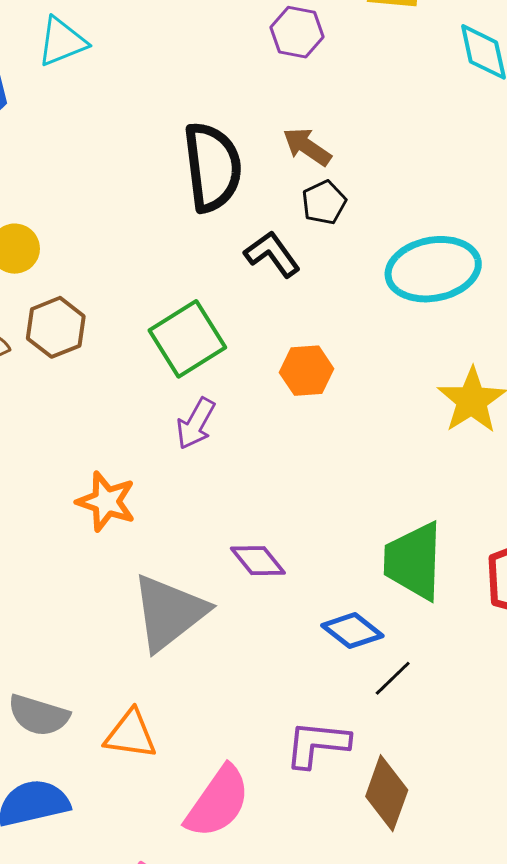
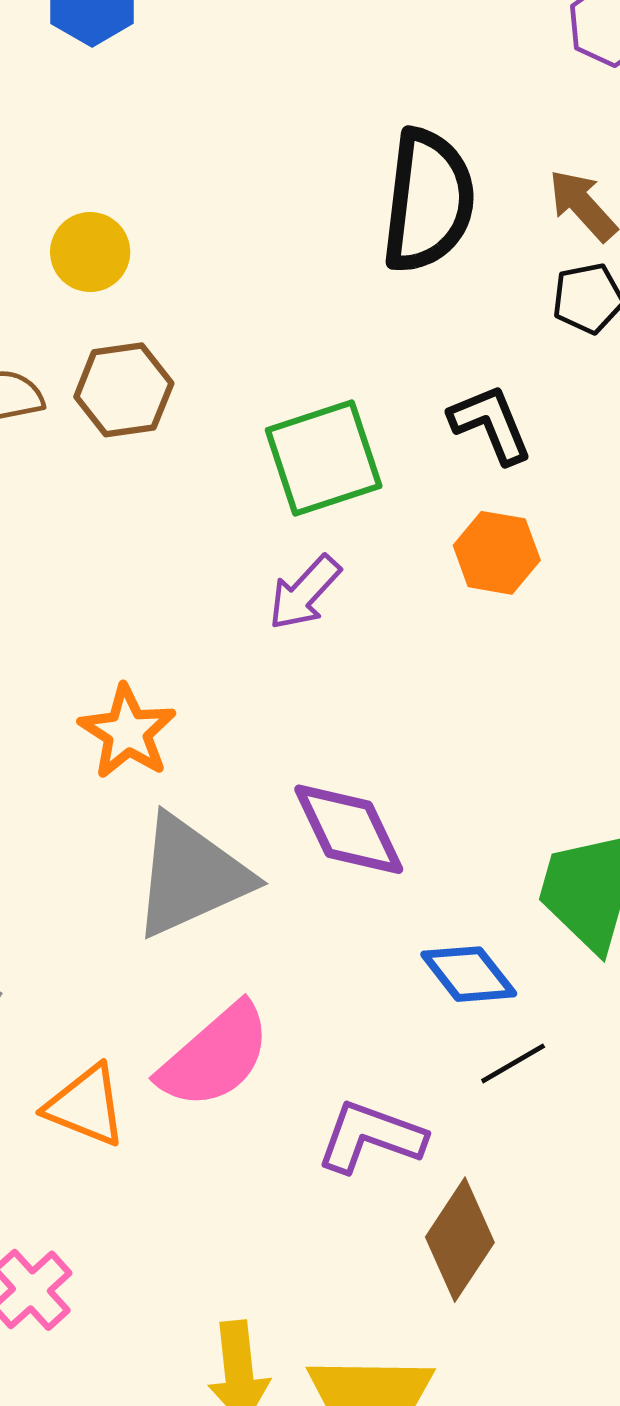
black L-shape: (272, 254) -> (491, 424), moved
orange star: (106, 502) -> (127, 732), moved
purple diamond: (258, 561) -> (349, 829), size x1.4
orange triangle: (131, 734) -> (86, 1106), moved
pink semicircle: (218, 802) -> (215, 1056), moved

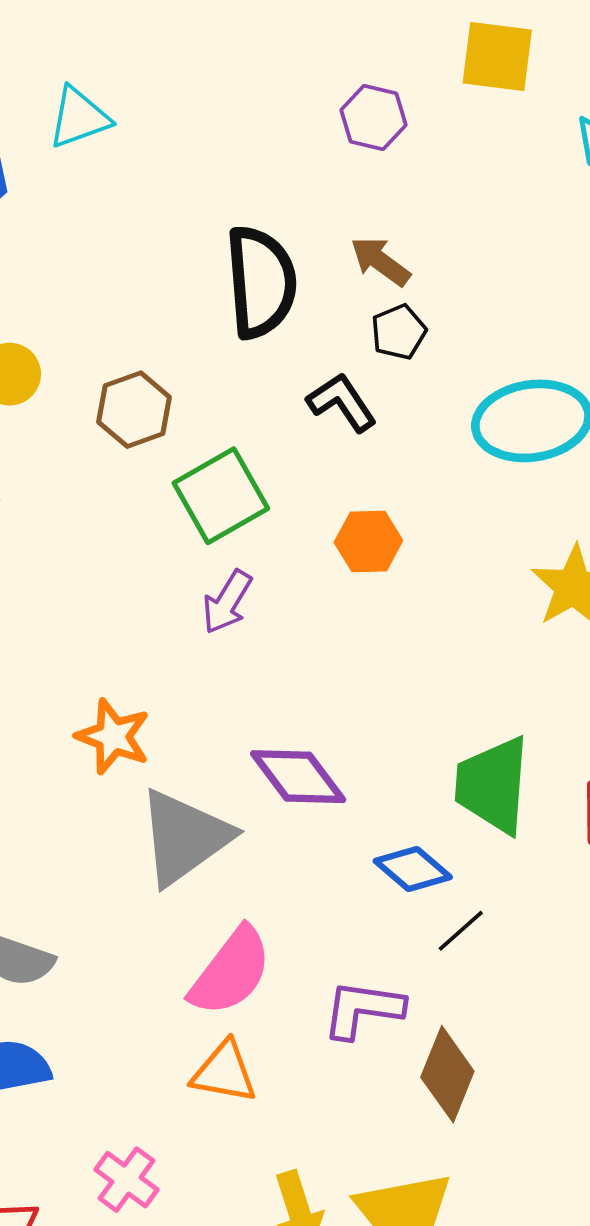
brown hexagon: (124, 390) -> (134, 410), moved
black L-shape: (491, 424) -> (342, 402), moved
orange triangle: (86, 1106) -> (224, 1072), moved

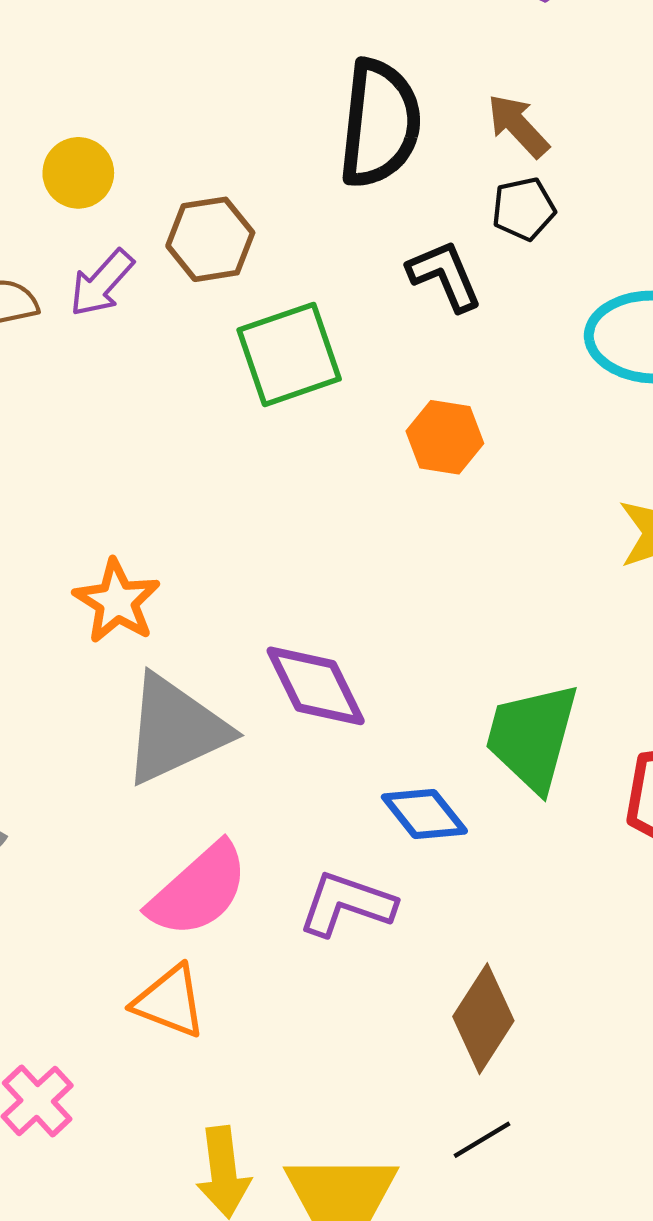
purple arrow: (227, 602) -> (102, 283), moved
black line: (461, 931) -> (482, 1140), moved
purple L-shape: (363, 1009) -> (347, 904), moved
brown diamond: (447, 1074) -> (483, 1019), moved

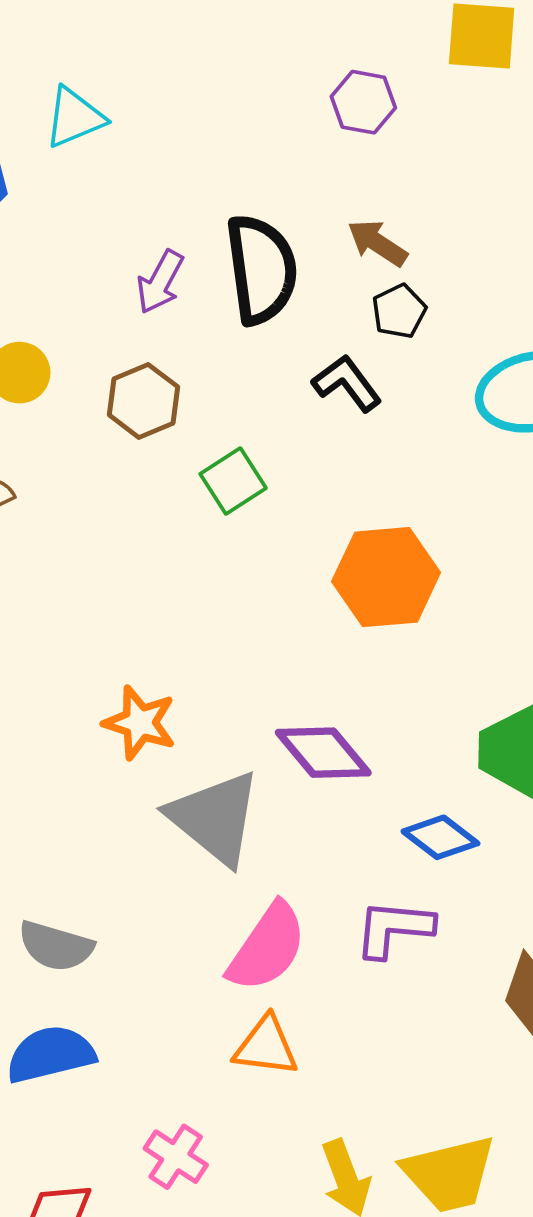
purple arrow: (102, 283) -> (160, 282), moved
green square: (289, 354) -> (233, 481), size x0.7
orange hexagon: (445, 437) -> (386, 577), moved, size x1.6
gray triangle: (175, 729) -> (215, 818), turned -42

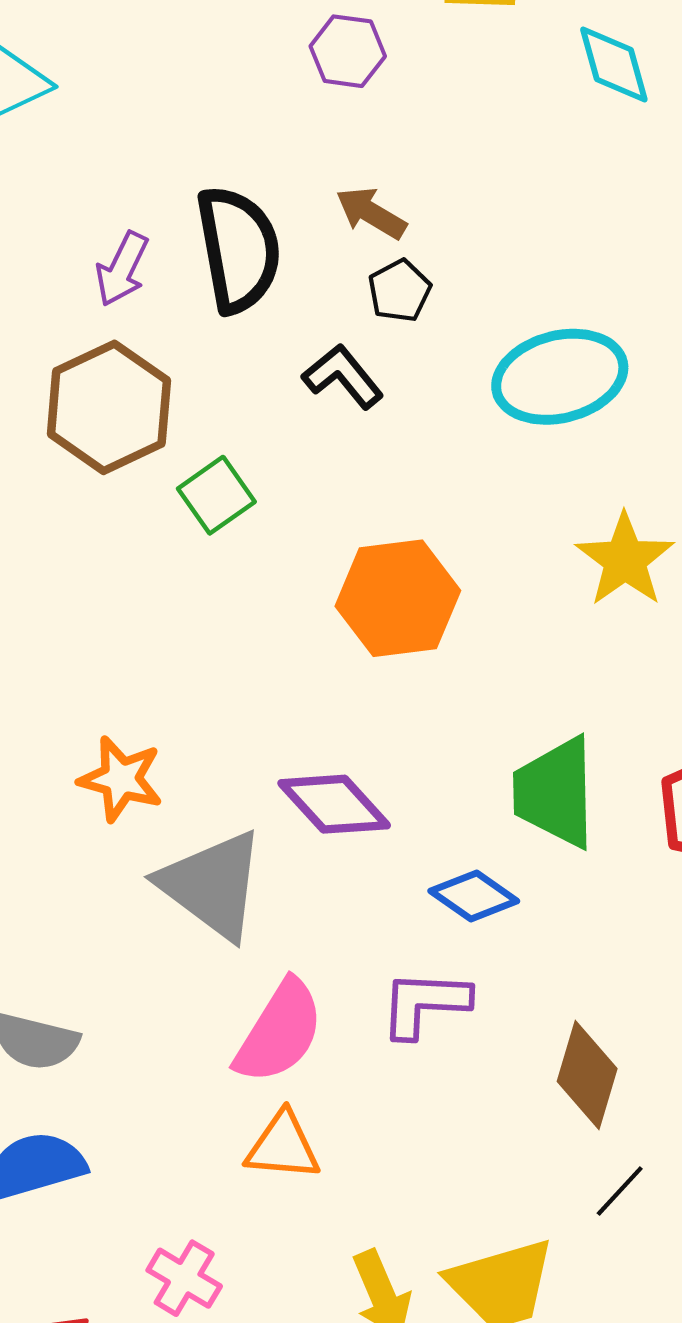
brown hexagon: (144, 401) -> (109, 407), size x1.5

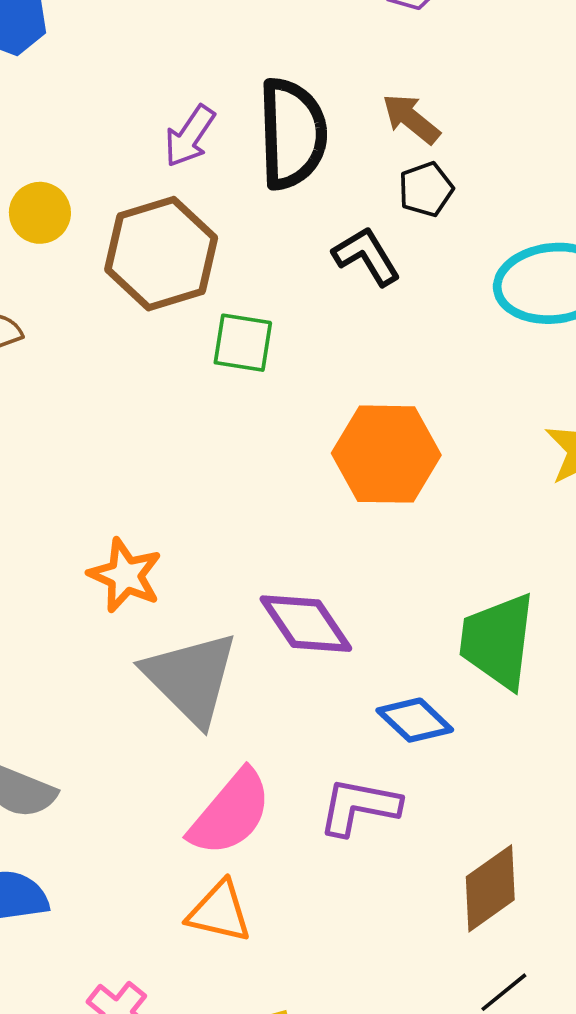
green square: (216, 495) -> (243, 343), turned 36
brown diamond: (587, 1075) -> (490, 888), turned 30

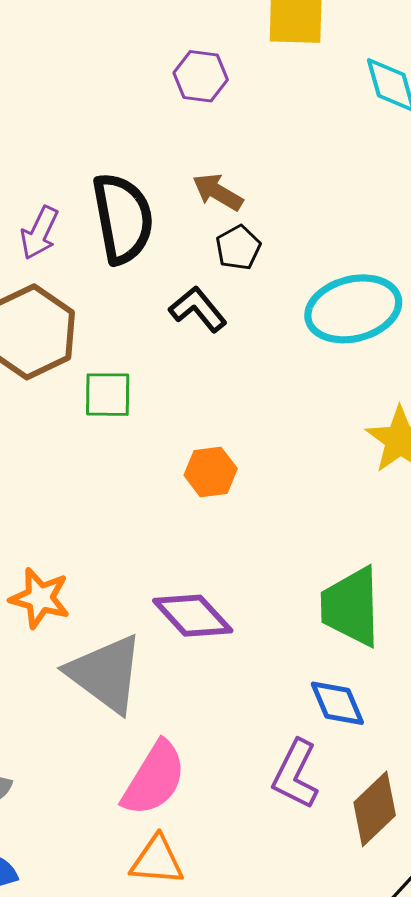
orange hexagon: (386, 454) -> (211, 472), moved, size x0.6
blue diamond: (415, 720) -> (337, 703), moved, turned 32
purple L-shape: (359, 807) -> (295, 774), moved, turned -66

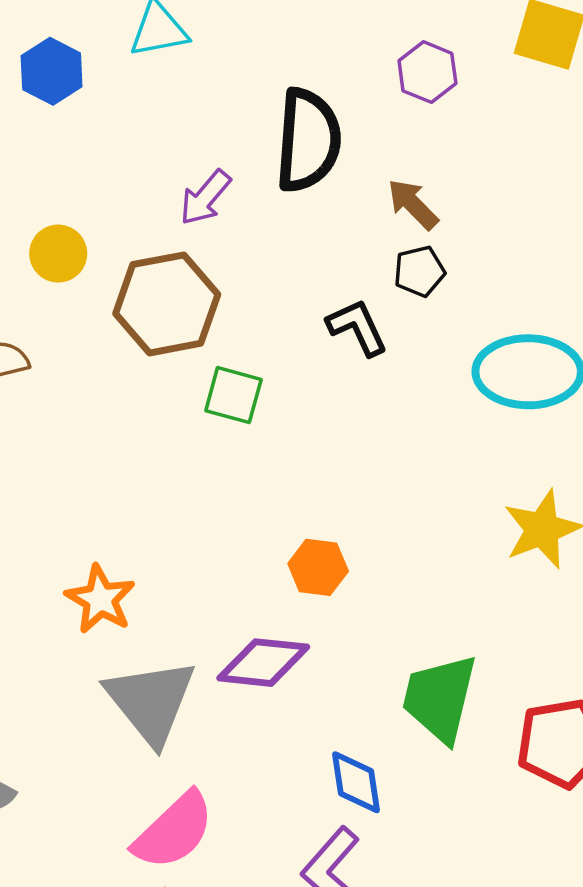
black semicircle: (123, 218) -> (308, 140), moved
orange hexagon: (211, 472) -> (318, 567), moved
purple diamond: (193, 616) -> (263, 663), turned -56
blue diamond: (337, 703) -> (356, 782), moved

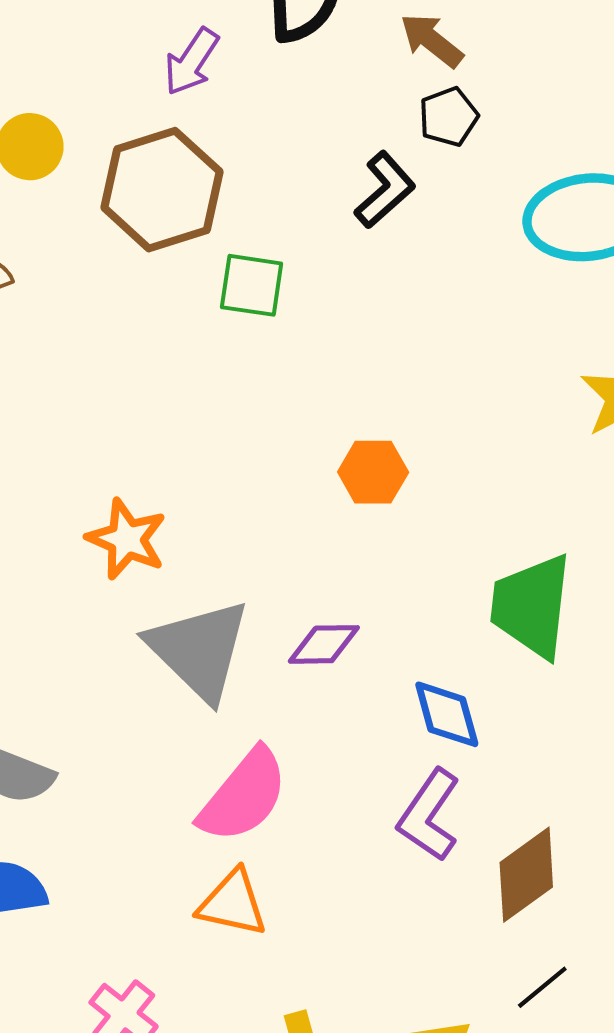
black L-shape: (357, 327) -> (385, 190), turned 80
purple diamond: (263, 663) -> (324, 644), moved, size x0.7

